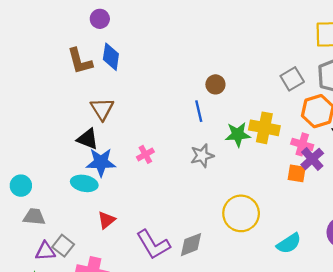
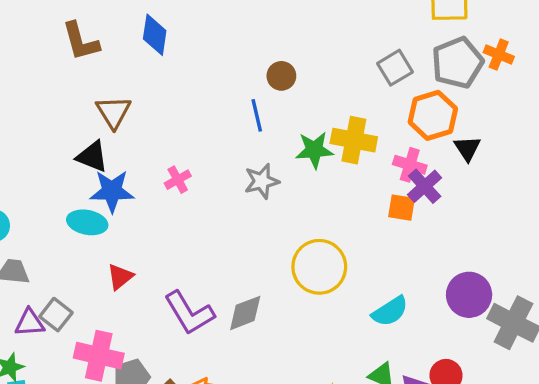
blue diamond: (111, 57) -> (155, 35), moved

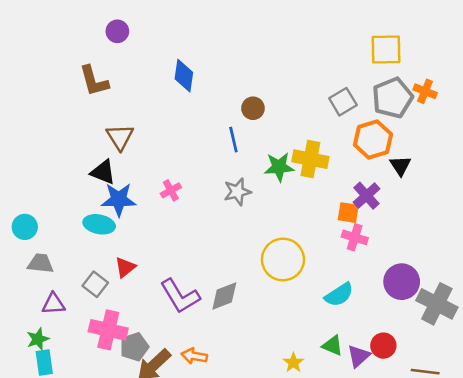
blue diamond: (155, 35) -> (184, 76), moved
pink cross: (410, 165) -> (355, 237), moved
gray square: (56, 315) -> (95, 284), moved

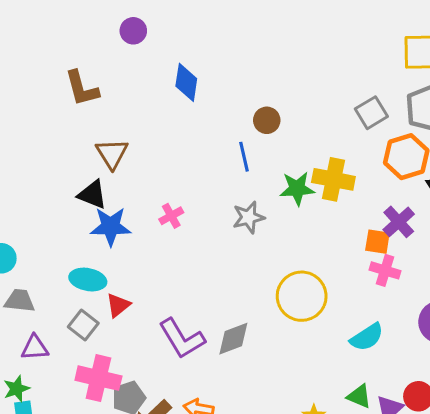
purple circle: (117, 31) -> (133, 31), moved
cyan ellipse: (99, 224) -> (88, 280), moved

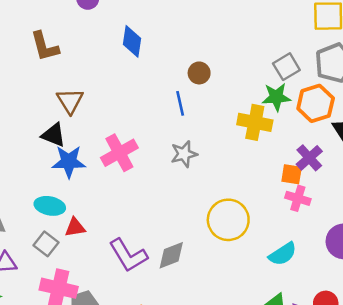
green star: (297, 189) -> (276, 97), moved
pink cross: (171, 216) -> (119, 153), size x1.8
red triangle: (118, 305) -> (75, 227), turned 30

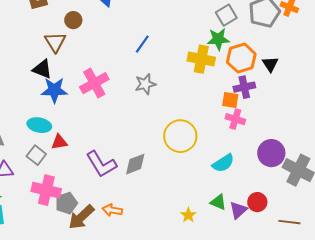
brown circle: (199, 73) -> (73, 20), moved
blue line: (180, 103) -> (142, 44), turned 48
orange hexagon: (316, 103) -> (241, 58), moved
purple cross: (309, 158) -> (244, 87), turned 30

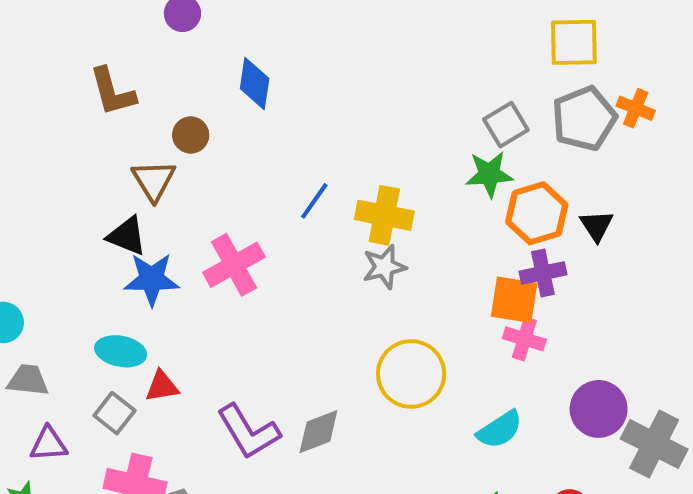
blue line: (142, 44) -> (314, 201), moved
yellow cross: (201, 59) -> (384, 215), moved
gray star: (145, 84) -> (384, 267), moved
orange square: (230, 100) -> (514, 300), size x1.4

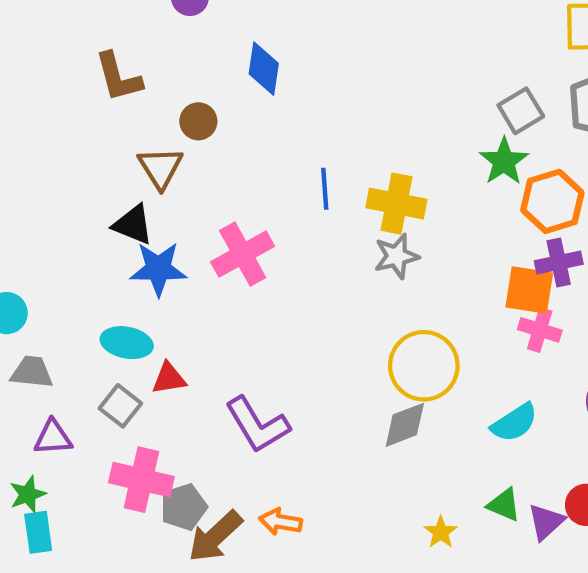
green star: (489, 174) -> (504, 161), turned -30
blue line: (314, 201) -> (325, 189), turned -39
gray diamond: (318, 432) -> (405, 425), moved

